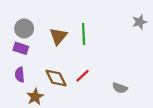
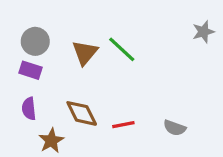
green line: (84, 34) -> (122, 49), turned -45
red line: (82, 76) -> (123, 125), moved, turned 32

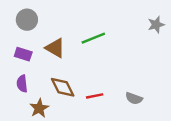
gray circle: (35, 41) -> (27, 20), moved
green line: (122, 49) -> (93, 38), turned -65
brown triangle: (85, 53) -> (55, 48), moved, turned -40

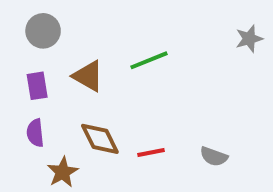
purple rectangle: (23, 54) -> (37, 86), turned 63

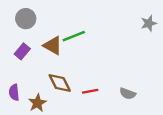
green line: (149, 60) -> (74, 36), moved
purple rectangle: (37, 86) -> (22, 51), turned 49
purple semicircle: (35, 133) -> (14, 92), moved

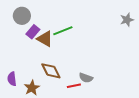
purple rectangle: (22, 51) -> (33, 32), moved
red line: (90, 91) -> (74, 86), moved
gray semicircle: (128, 94) -> (86, 78), moved

